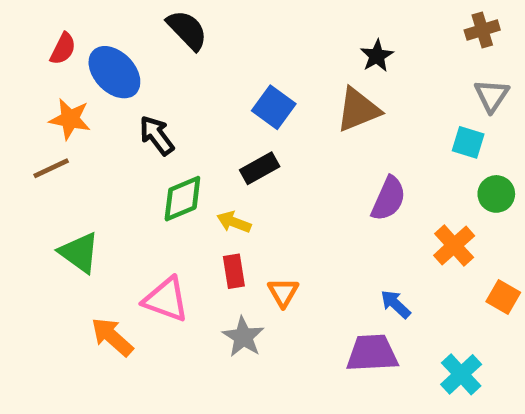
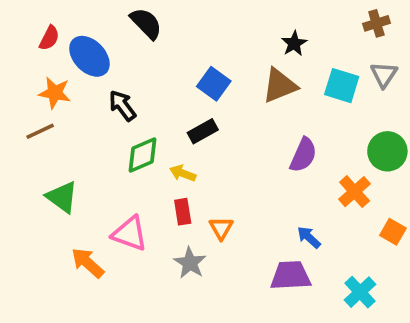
cyan square: (468, 142) -> (342, 86), moved, size x1.4
green circle: (496, 194) -> (387, 151), size x1.4

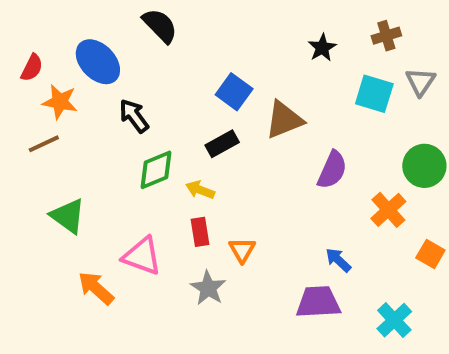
brown cross: (376, 23) -> (386, 36), moved
red semicircle: (49, 38) -> (32, 68), moved
brown triangle: (280, 86) -> (284, 120), moved

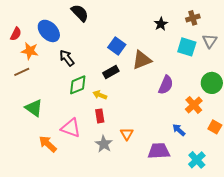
orange triangle: (242, 250) -> (127, 134), moved
blue arrow: (338, 260) -> (179, 130), moved

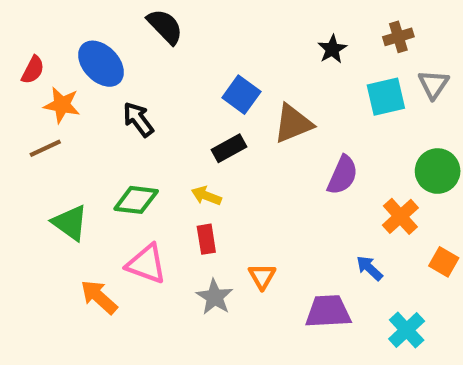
cyan square: (187, 47) -> (386, 97), turned -30
green diamond: (78, 85) -> (136, 200), moved, turned 30

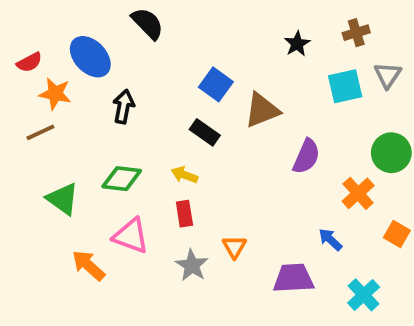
red semicircle: (33, 70) -> (29, 62), turned 35
black arrow: (138, 119) -> (124, 107), turned 48
black rectangle: (229, 148) -> (205, 132), turned 64

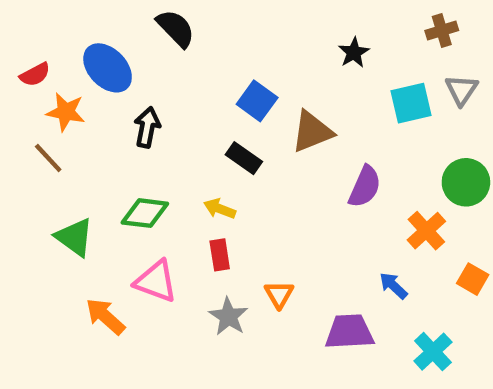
brown cross: (356, 33) -> (442, 31), moved
brown line: (40, 132) -> (48, 158), turned 72

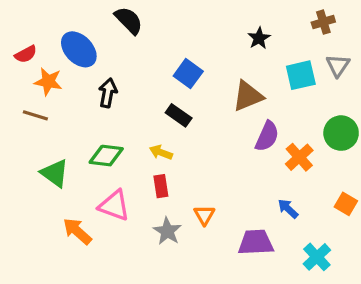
brown triangle: (312, 132) -> (248, 96), moved
brown line: (48, 158) -> (35, 115), turned -30
orange cross: (426, 231) -> (299, 157), moved

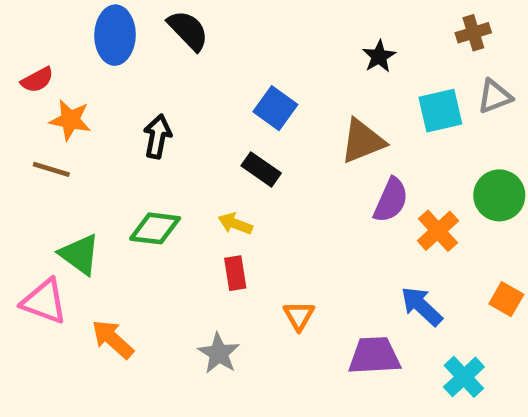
blue ellipse: (79, 49) -> (115, 35), moved, turned 45
gray triangle: (338, 65) -> (495, 96), turned 35
pink triangle: (114, 205) -> (44, 301), moved
blue arrow: (288, 209) -> (421, 306), size x1.4
gray star: (167, 231) -> (219, 353), moved

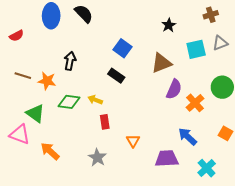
orange star: (70, 120) -> (47, 81), moved
yellow arrow: (235, 224) -> (95, 100), moved

